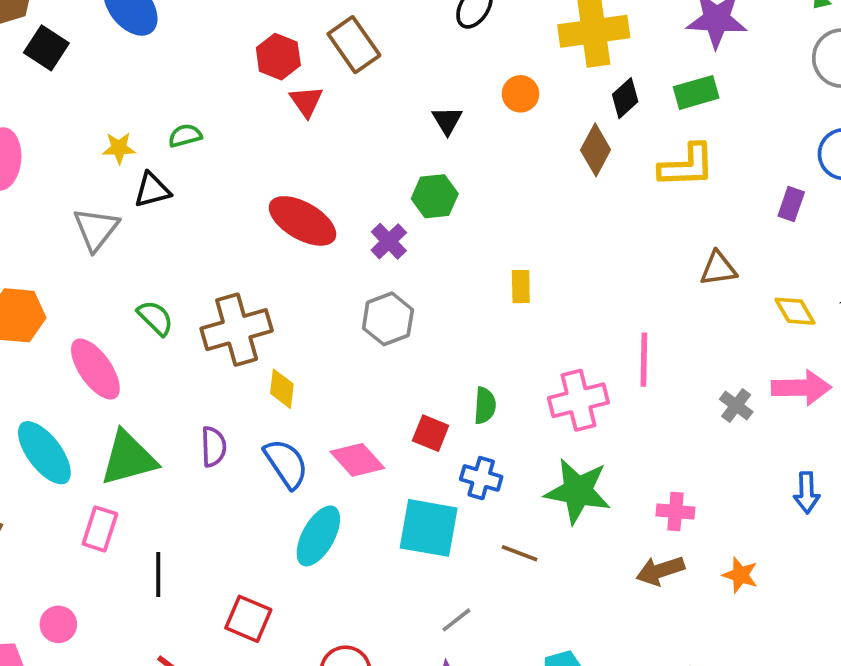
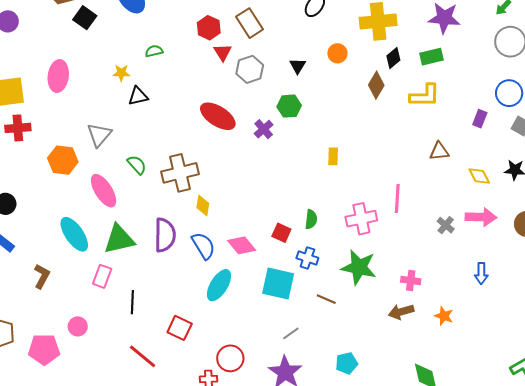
green semicircle: (185, 136) -> (154, 51), moved
gray triangle: (96, 229) -> (99, 135), moved
gray hexagon: (388, 319) -> (250, 69), moved
purple semicircle: (214, 447) -> (165, 235), size x1.6

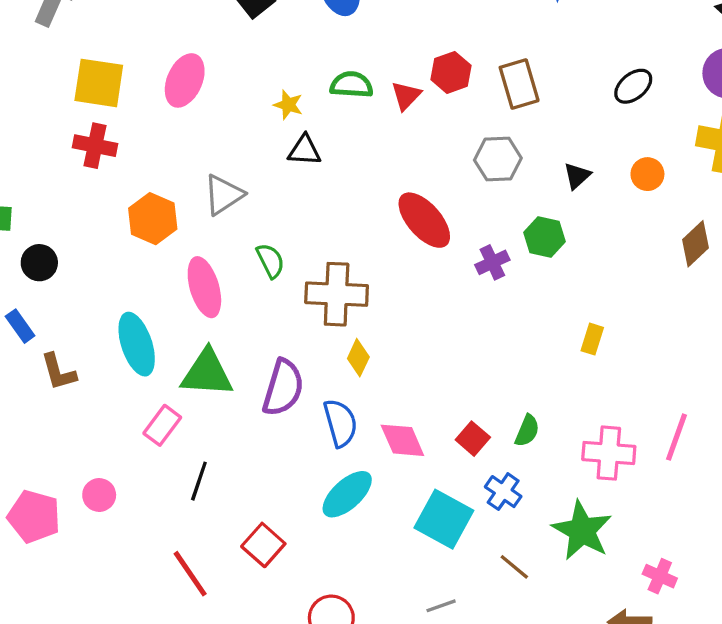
green semicircle: (154, 51) -> (351, 85), size x1.4
red triangle: (223, 52) -> (406, 96), moved
brown L-shape: (42, 276) -> (58, 372), moved, turned 120

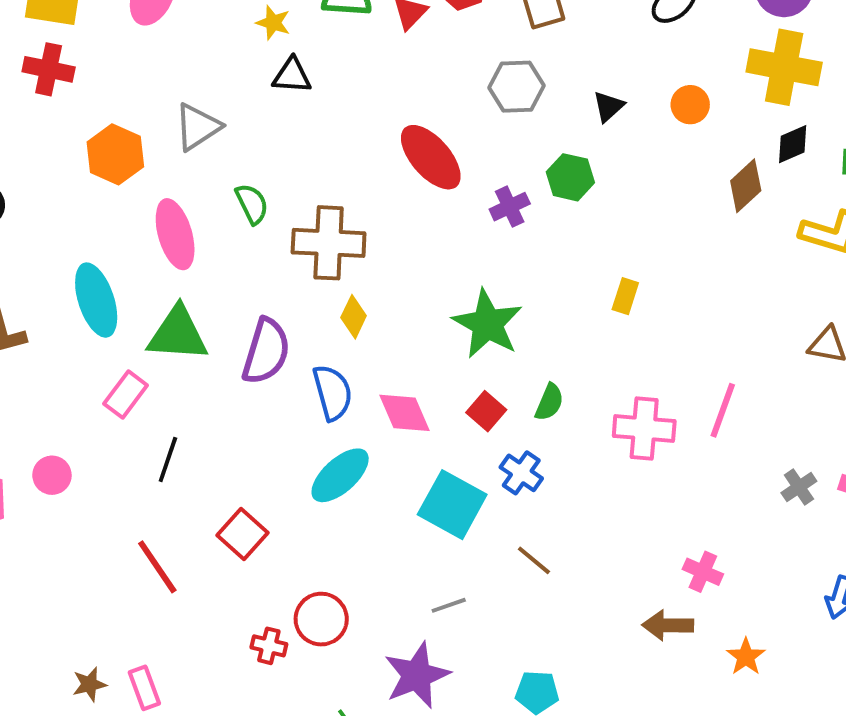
green star: (582, 531) -> (487, 324), moved

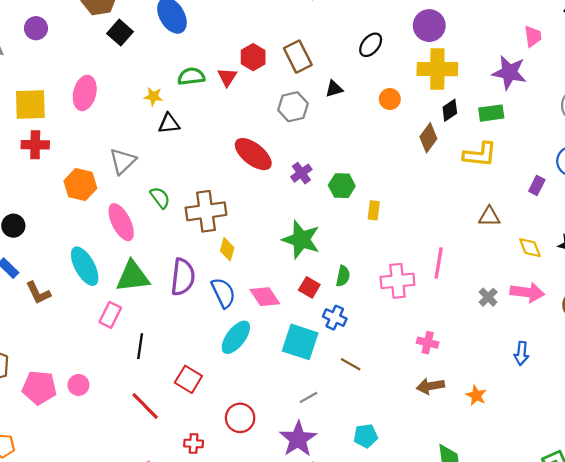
black triangle: (608, 106) -> (334, 89), moved, turned 36
green hexagon: (570, 177) -> (342, 186), moved
pink circle: (52, 475) -> (78, 385), moved
pink cross: (703, 572) -> (428, 343), moved
red cross: (269, 646) -> (194, 443), moved

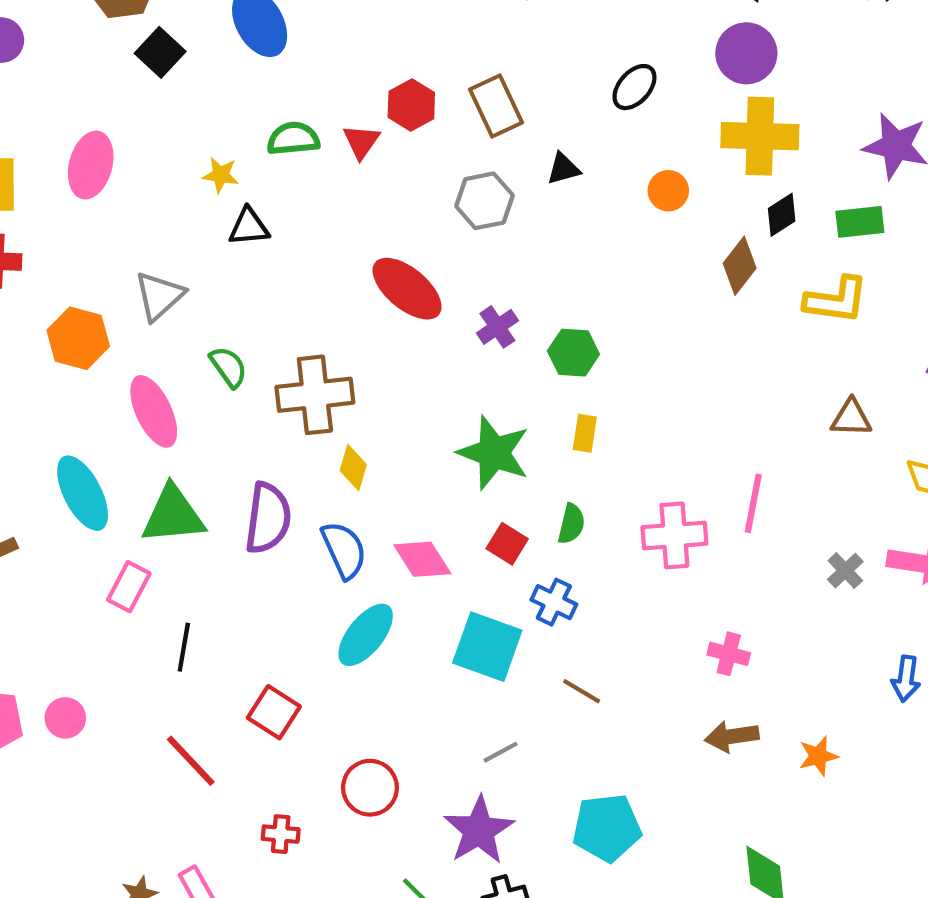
yellow rectangle: (374, 210) -> (585, 433), moved
orange star: (476, 395) -> (818, 756), turned 30
cyan pentagon: (366, 436) -> (607, 828), size x1.5

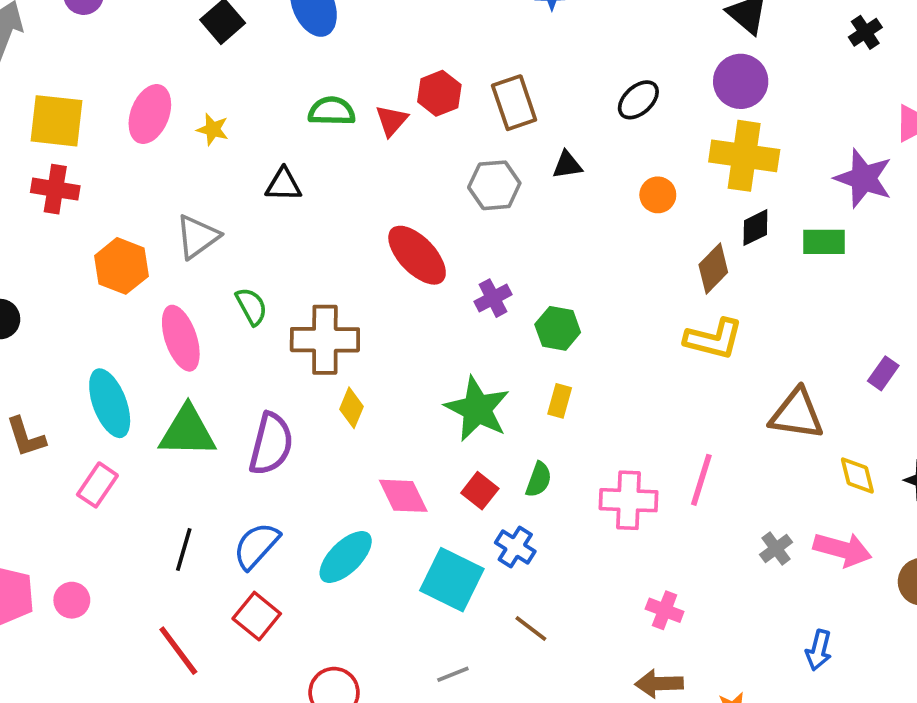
yellow star: (221, 175) -> (213, 129), moved
yellow L-shape: (836, 300) -> (714, 339), moved
brown triangle: (851, 418) -> (797, 414), size x1.5
blue semicircle: (344, 550) -> (256, 546), moved, turned -120
pink rectangle: (129, 587) -> (97, 485), moved

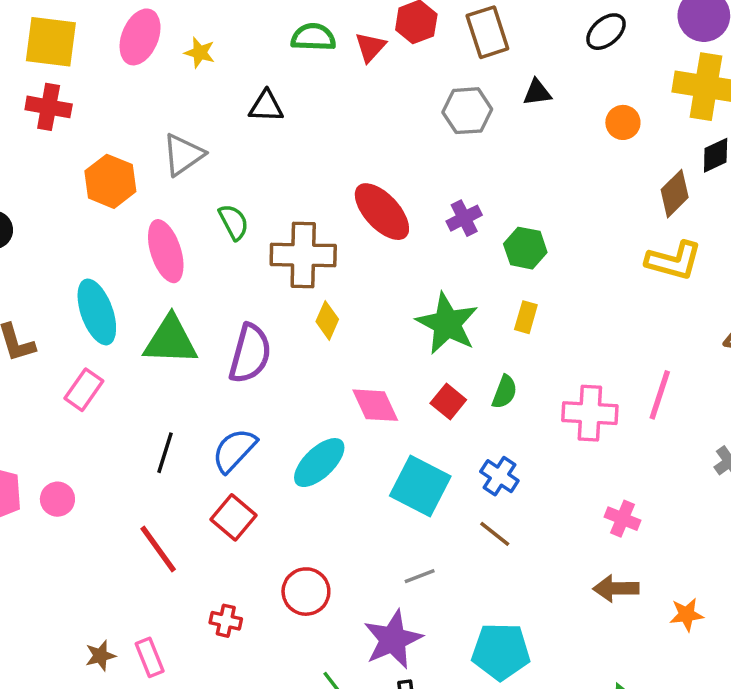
red ellipse: (417, 255) -> (382, 212), moved
blue cross: (515, 547) -> (499, 476), moved

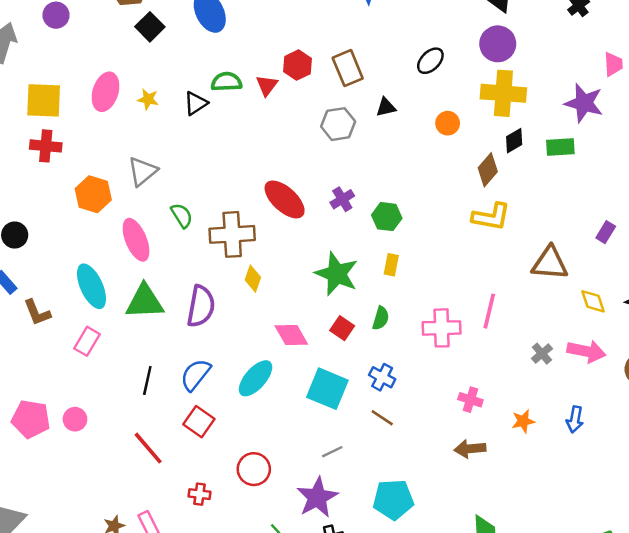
black triangle: (266, 106) -> (196, 103), moved, turned -30
orange star: (687, 615) -> (523, 421), moved

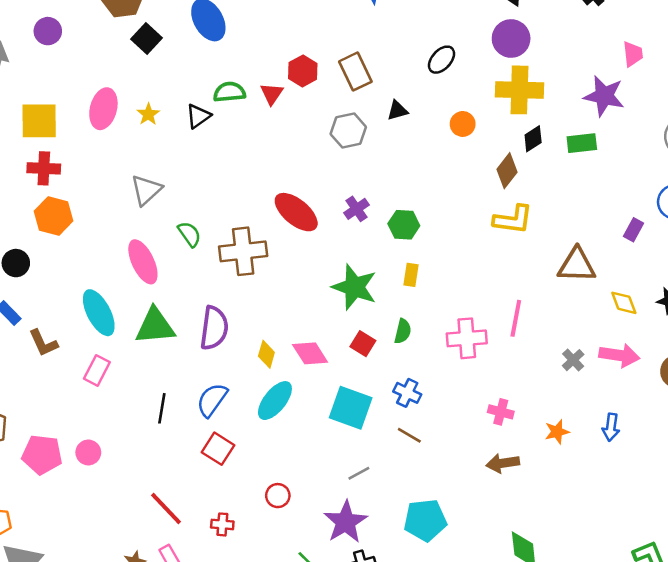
yellow star: (148, 99) -> (148, 114), turned 30
orange hexagon: (93, 194) -> (54, 216), moved
yellow diamond: (253, 279) -> (266, 354), moved
red line: (148, 448) -> (166, 508), moved
red circle: (254, 469) -> (278, 496), size x0.7

